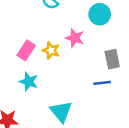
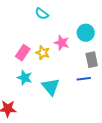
cyan circle: (100, 14) -> (86, 33), moved
cyan triangle: (61, 112) -> (51, 87), moved

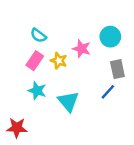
cyan semicircle: (42, 14) -> (38, 35), moved
blue line: (84, 79) -> (108, 92), turned -40

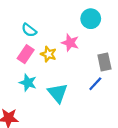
cyan circle: (110, 37) -> (91, 19), moved

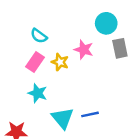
gray rectangle: (104, 62) -> (120, 48), moved
blue line: (95, 84) -> (90, 114), moved, turned 35
cyan triangle: (58, 93) -> (63, 118), moved

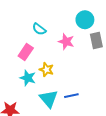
cyan semicircle: (39, 36) -> (39, 29), moved
yellow star: (60, 62) -> (46, 70), moved

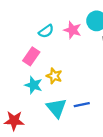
cyan semicircle: (39, 29) -> (46, 31), turned -72
pink star: (66, 42) -> (73, 30), moved

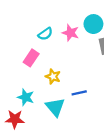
cyan star: (34, 85) -> (26, 97), moved
blue line: (82, 105) -> (79, 93), moved

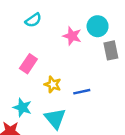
cyan semicircle: (45, 34) -> (33, 20), moved
blue line: (79, 93) -> (82, 92), moved

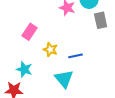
cyan triangle: (55, 118) -> (64, 79), moved

